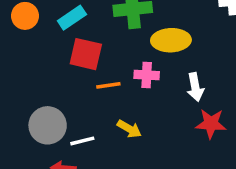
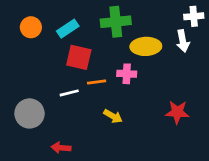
white arrow: (195, 87) -> (183, 41), moved
gray circle: (48, 125) -> (30, 113), moved
white line: (82, 141) -> (69, 93), moved

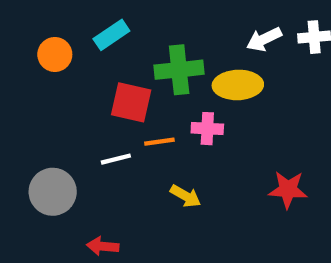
green cross: (116, 22) -> (179, 70), moved
cyan rectangle: (68, 29) -> (111, 35), moved
white arrow: (183, 41) -> (264, 39), moved, turned 75

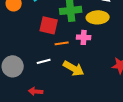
white line: (116, 159) -> (44, 61), moved
yellow arrow: (186, 196) -> (74, 68), size x1.5

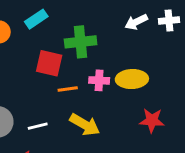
yellow ellipse: (98, 17) -> (132, 79), moved
white line: (44, 61) -> (38, 126), moved

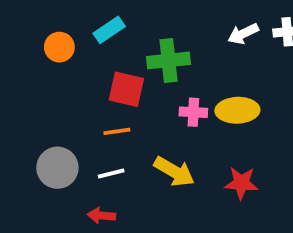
orange line: (68, 89) -> (117, 131), moved
red star: (152, 120) -> (241, 183), moved

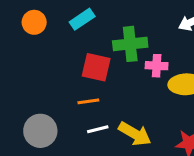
orange circle: (59, 47) -> (34, 22), moved
pink cross: (193, 112) -> (157, 66), moved
white line: (111, 173) -> (98, 129), moved

